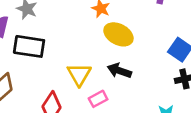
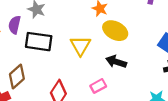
yellow triangle: (79, 74) -> (80, 46), moved

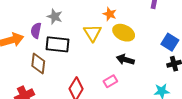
yellow triangle: (80, 46) -> (92, 33), moved
brown diamond: (17, 77) -> (38, 63), moved, turned -40

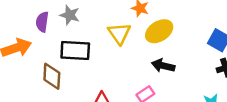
purple semicircle: (36, 31) -> (42, 22), moved
yellow ellipse: (124, 33) -> (159, 31), turned -55

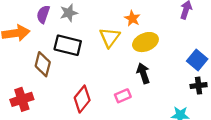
gray star: (70, 15) -> (69, 13), turned 30
black arrow: (163, 66) -> (143, 73), turned 48

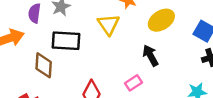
yellow ellipse: (145, 42) -> (161, 20), moved

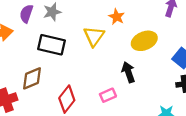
brown diamond: (44, 65) -> (32, 78), moved, turned 55

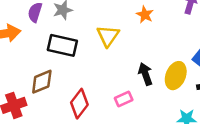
orange star: (117, 17) -> (145, 15), moved
yellow ellipse: (144, 41) -> (176, 76), moved, turned -45

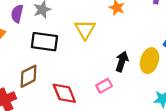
black arrow: (145, 74) -> (122, 61), turned 42
red diamond: (79, 104) -> (64, 93), turned -55

